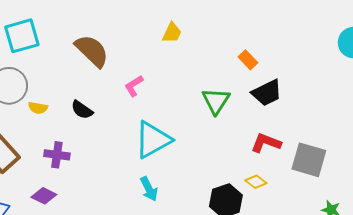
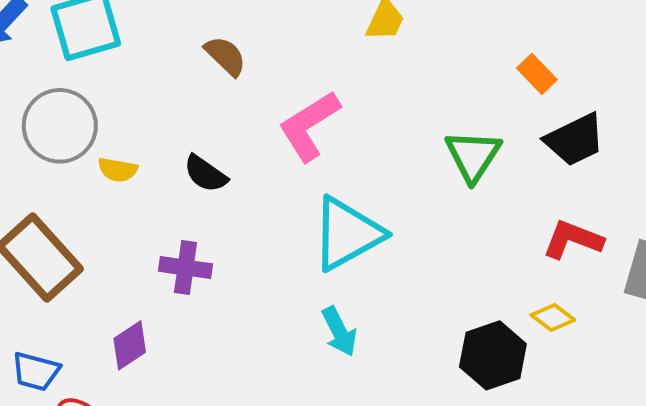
brown semicircle: (92, 51) -> (225, 56), size x0.6
pink L-shape: (134, 86) -> (309, 126), size x1.6
purple cross: (57, 155) -> (186, 268), moved
purple diamond: (44, 196) -> (130, 345), turned -60

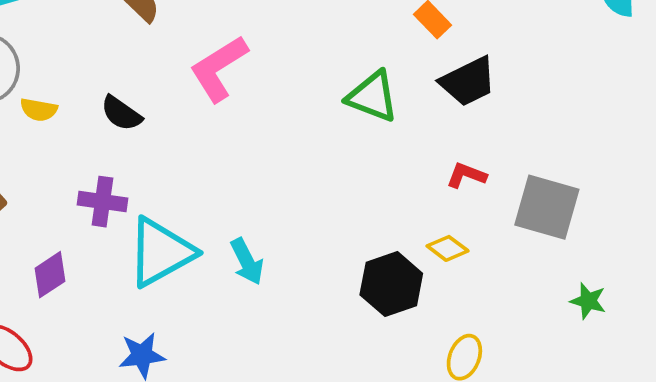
green triangle: (473, 156) -> (373, 97), turned -42
cyan triangle: (347, 234) -> (161, 252), moved
red L-shape: (573, 240) -> (466, 175), size x0.7

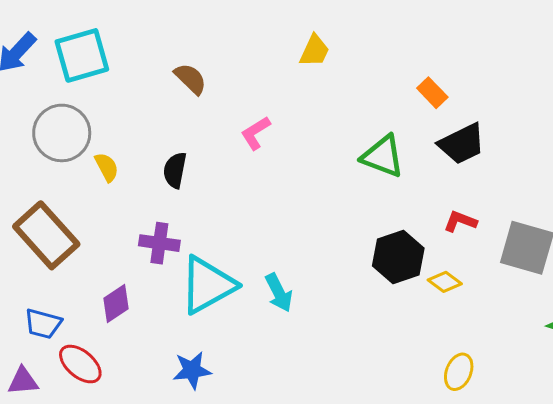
pink L-shape: (219, 68) -> (256, 133), size x0.6
yellow semicircle: (39, 110) -> (107, 167), turned -128
black semicircle: (121, 113) -> (175, 170), turned 66
black hexagon: (391, 284) -> (398, 257), moved

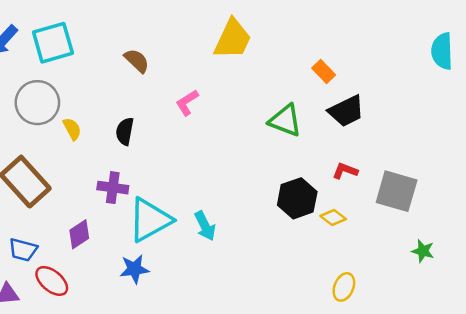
yellow trapezoid: (314, 51) -> (233, 39), size x1.6
blue star: (192, 370) -> (134, 269), moved

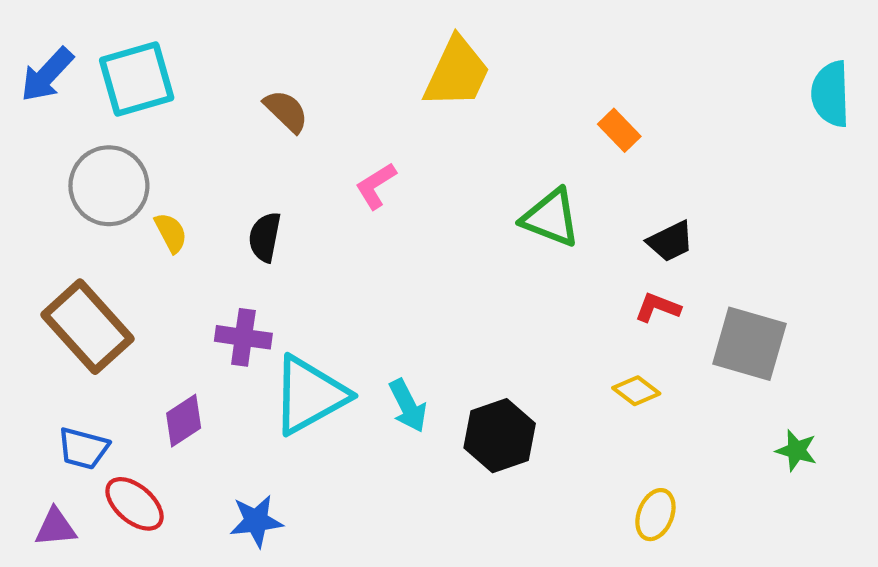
black trapezoid: (346, 111) -> (670, 241), moved, size x0.7
black hexagon: (297, 198) -> (500, 436), moved
blue star: (134, 269) -> (256, 521), moved

